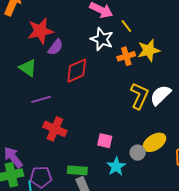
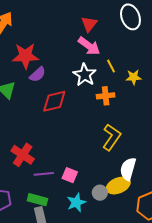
yellow star: (149, 50) -> (134, 77), moved, size x0.7
white semicircle: (160, 95) -> (128, 169), moved, turned -40
purple line: (41, 99) -> (44, 174), moved

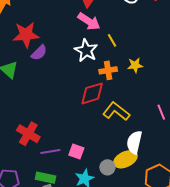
yellow star: (134, 77) -> (135, 65), moved
red diamond: (54, 101) -> (92, 93), moved
yellow L-shape: (112, 137) -> (116, 111), turned -84

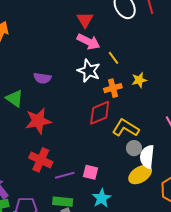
red star: (26, 35) -> (38, 121), moved
purple semicircle: (39, 53) -> (42, 78), turned 60
gray circle: (107, 167) -> (134, 148), moved

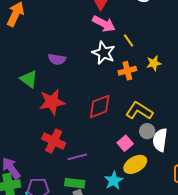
red diamond: (100, 113) -> (100, 107), moved
pink square: (90, 172) -> (125, 143), moved, turned 35
yellow ellipse: (140, 175) -> (135, 164), moved

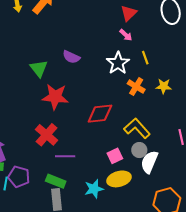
pink arrow: (104, 24) -> (126, 35), size x0.6
orange cross: (127, 71) -> (136, 87), turned 30

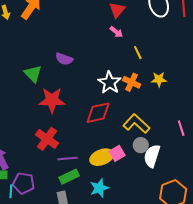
white star: (118, 63) -> (109, 83), moved
yellow ellipse: (119, 179) -> (102, 157), moved
green rectangle: (56, 181) -> (69, 177), moved, turned -42

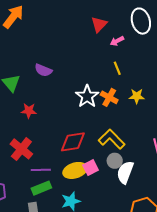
pink arrow: (116, 32) -> (117, 41), moved, turned 112
red star: (52, 100) -> (29, 111), size x0.6
red diamond: (98, 113) -> (73, 142), moved

